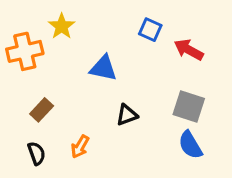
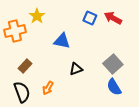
red arrow: (189, 50) -> (113, 18), moved
gray square: (189, 107) -> (113, 64), turned 30
black semicircle: (37, 153) -> (22, 92), size x1.5

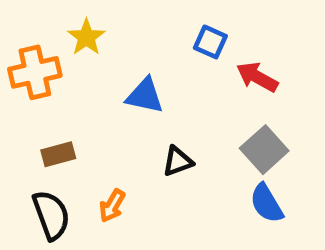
red arrow: (113, 18) -> (257, 77), moved
brown rectangle: (25, 66) -> (58, 154), turned 32

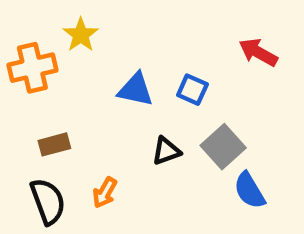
blue square: (210, 42) -> (192, 90), moved
red arrow: (257, 77) -> (258, 52), moved
gray square: (264, 150) -> (223, 147), moved

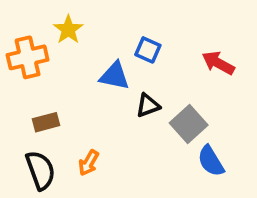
red arrow: (258, 52) -> (218, 63), moved
blue square: (192, 90) -> (148, 50), moved
black triangle: (166, 151) -> (148, 105), moved

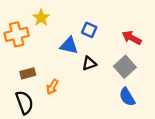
gray square: (189, 124) -> (125, 67), moved
orange arrow: (89, 163) -> (52, 87), moved

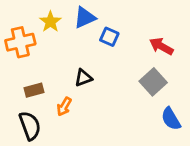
blue triangle: (69, 46) -> (85, 18), moved, turned -36
black triangle: (89, 63) -> (83, 78), moved
blue semicircle: (127, 97) -> (171, 119), moved

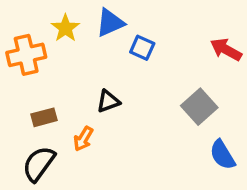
red arrow: (161, 46) -> (226, 50), moved
black semicircle: (30, 126) -> (39, 164), turned -124

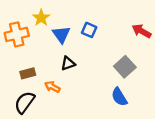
blue triangle: (110, 23) -> (61, 34), moved, turned -42
orange arrow: (83, 139) -> (52, 87), turned 88
blue semicircle: (222, 155) -> (119, 97), moved

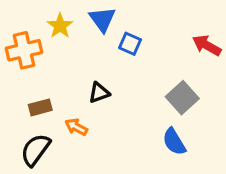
blue triangle: (61, 34) -> (102, 19), moved

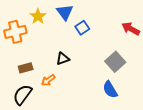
blue square: (130, 44) -> (82, 28), turned 32
orange arrow: (76, 127) -> (48, 80), turned -64

